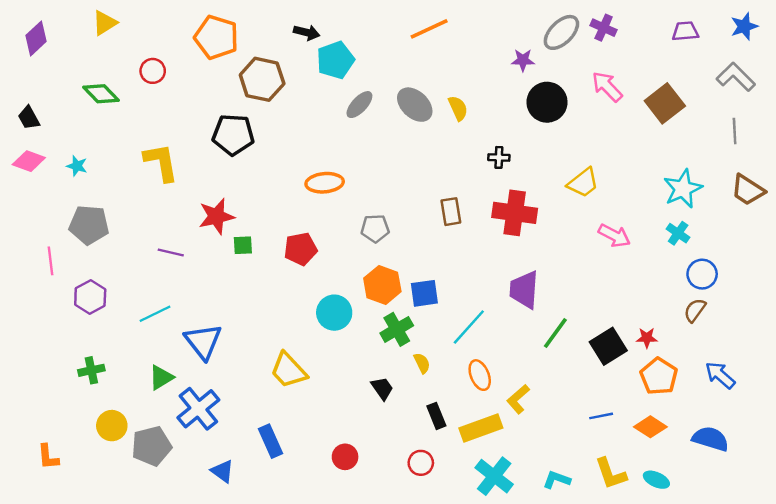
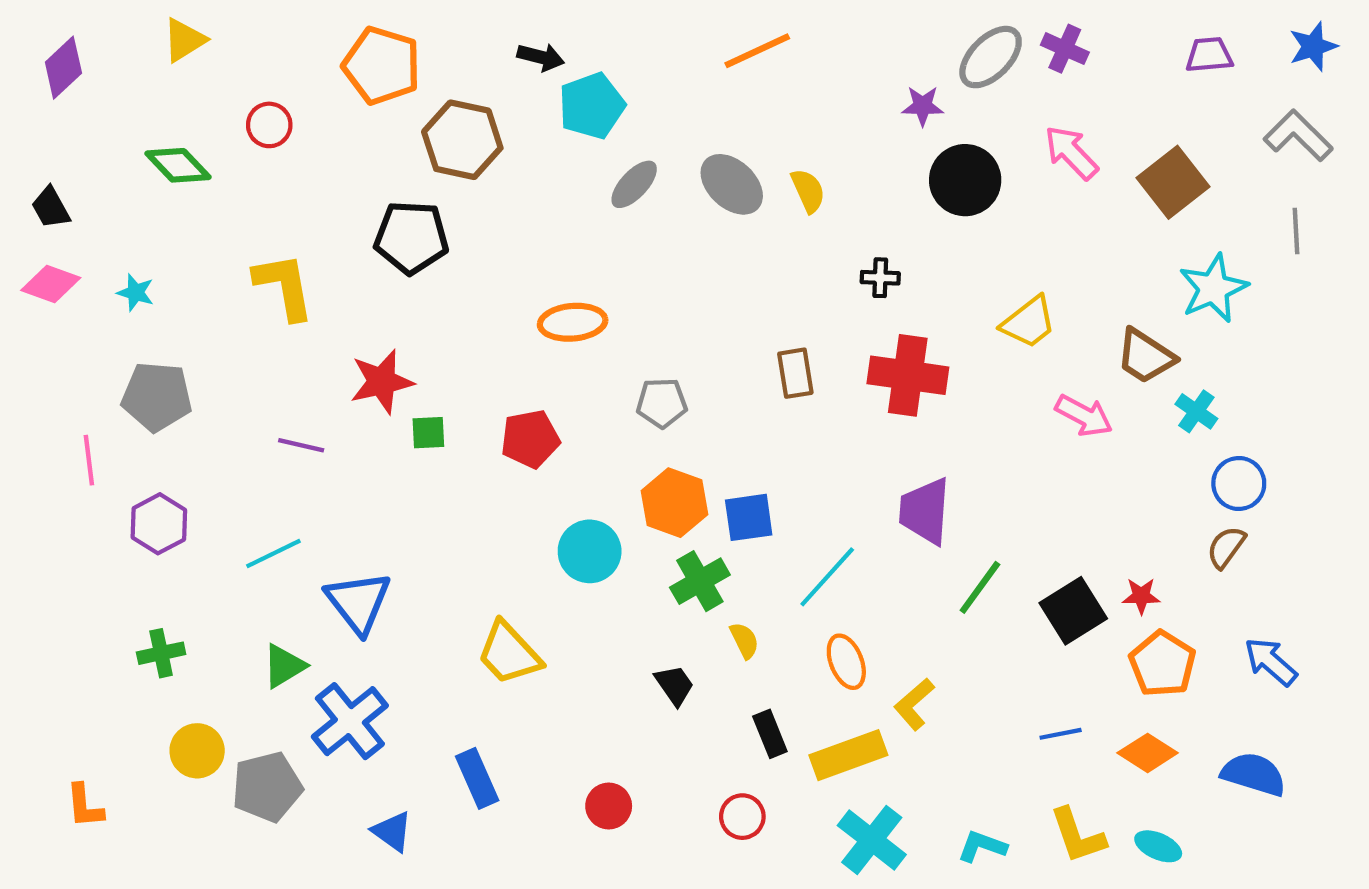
cyan star: (683, 189) -> (1213, 288), moved
brown trapezoid: (748, 190) -> (1145, 356), moved

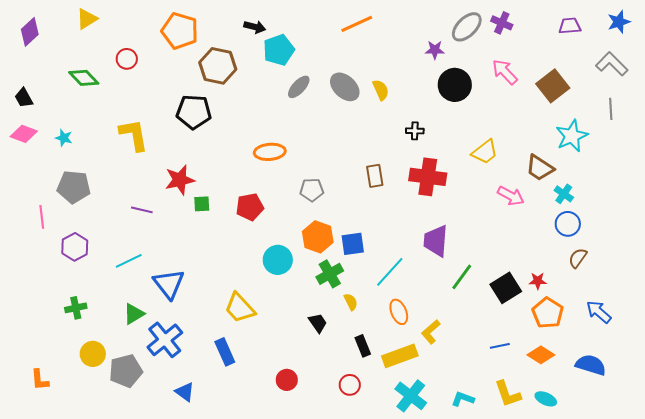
blue circle: (1239, 483) -> (568, 224), moved
blue rectangle: (477, 778) -> (225, 352), moved

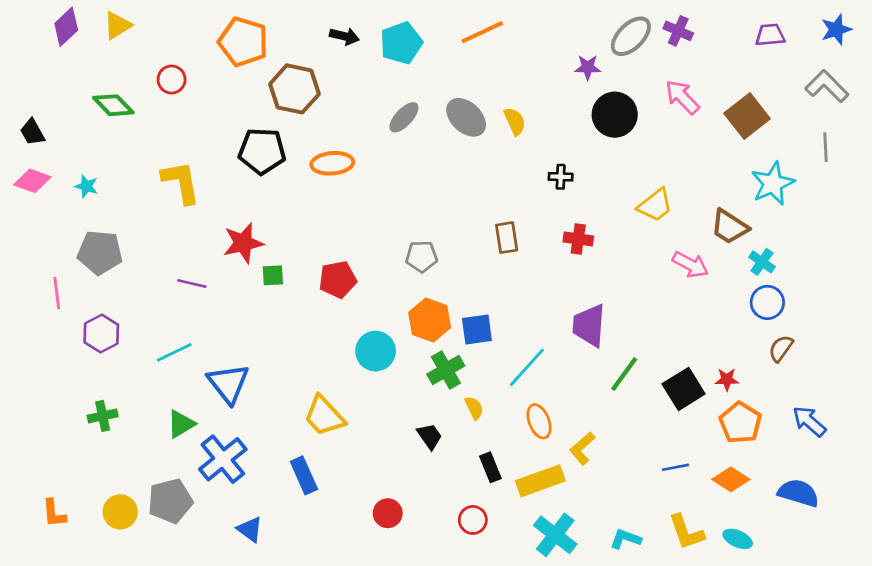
purple diamond: (30, 32) -> (66, 27), moved
cyan pentagon: (279, 50) -> (401, 43), moved
orange ellipse: (270, 152) -> (332, 163), moved
red cross: (428, 177) -> (578, 239), size x0.6
yellow circle: (93, 354) -> (120, 512), moved

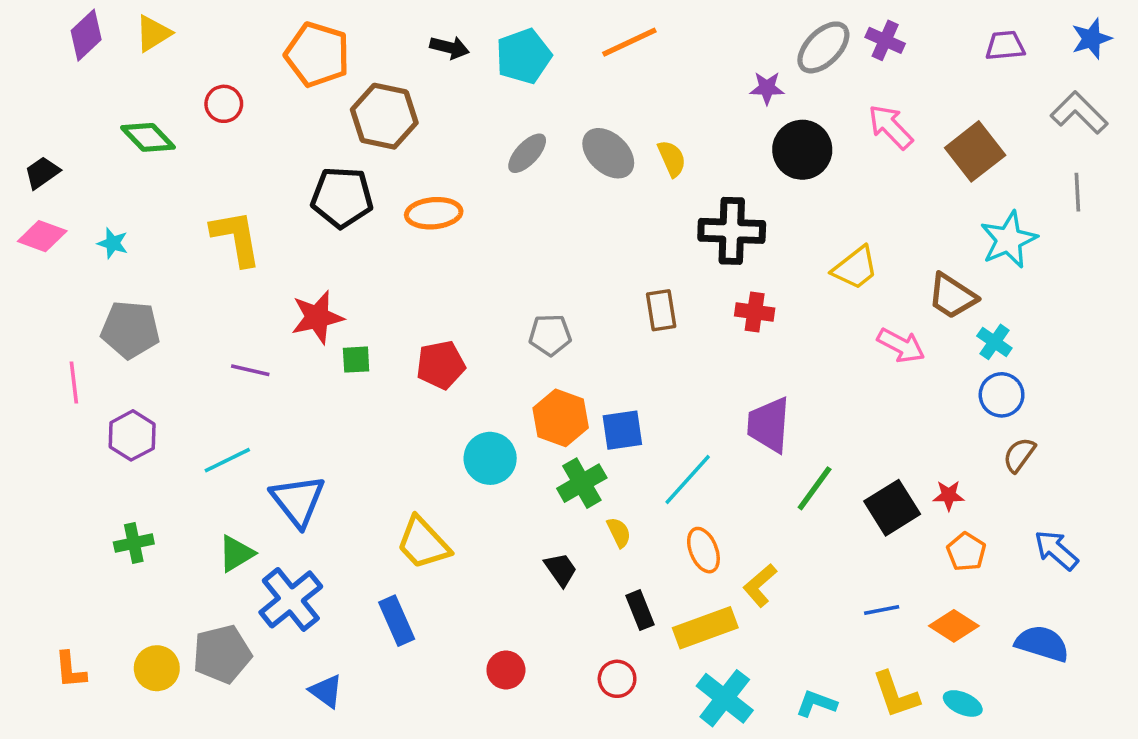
black trapezoid: (32, 132) -> (42, 173), turned 84
black cross: (561, 177) -> (732, 231), size x2.0
orange pentagon: (740, 423) -> (966, 552), size x0.7

